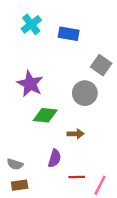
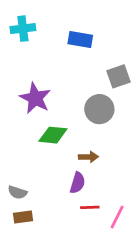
cyan cross: (31, 24) -> (23, 29), moved, turned 30
gray square: (101, 65) -> (118, 76), turned 36
purple semicircle: (55, 158) -> (78, 183), moved

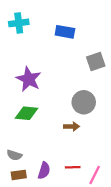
gray circle: (99, 109) -> (84, 102), moved
green diamond: (53, 135) -> (26, 113), moved
purple semicircle: (78, 183) -> (44, 171), moved

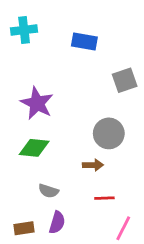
gray semicircle: (14, 155) -> (48, 191), moved
red line: (73, 167) -> (104, 198), moved

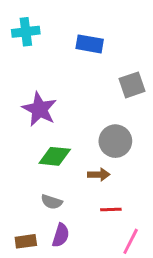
green diamond: (34, 148) -> (55, 156), moved

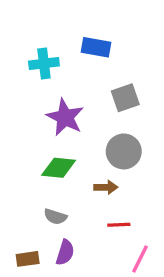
cyan cross: (26, 32) -> (44, 64), moved
gray square: (132, 85) -> (125, 98), moved
purple star: (39, 109) -> (65, 117), moved

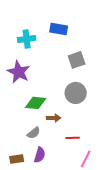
purple star: (65, 117) -> (19, 72), moved
brown arrow: (106, 187) -> (54, 118), moved
gray semicircle: (55, 217) -> (34, 133), turned -56

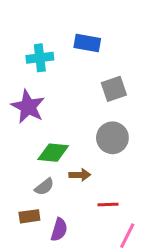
gray semicircle: (34, 133) -> (44, 187), moved
brown rectangle: (17, 159) -> (29, 216), moved

